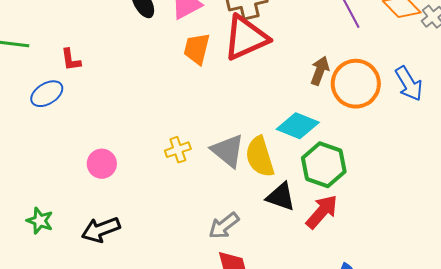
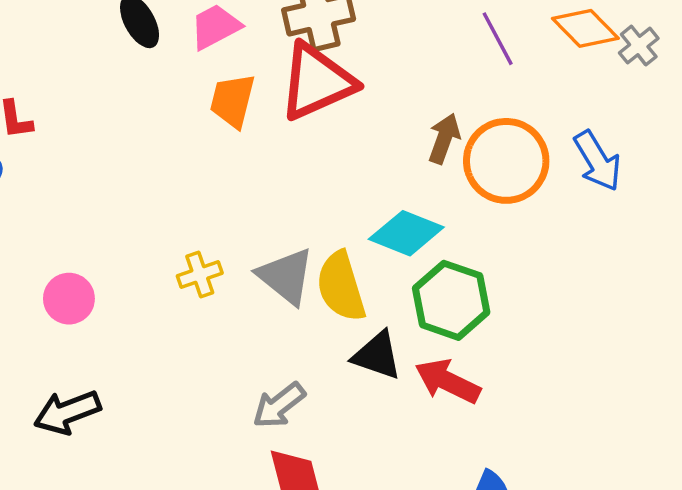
red arrow: (322, 212) -> (448, 381), turned -105

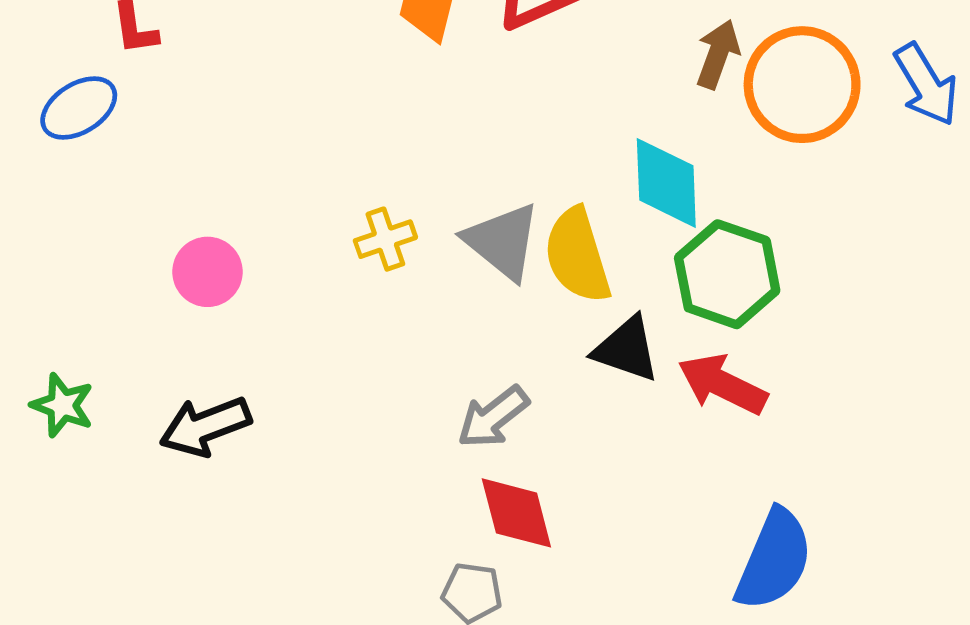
cyan diamond: (406, 233) -> (666, 183), turned 66

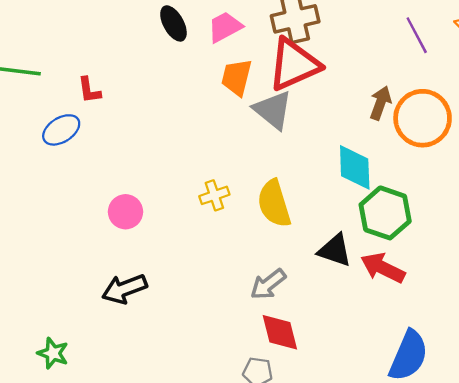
gray triangle: (502, 241) -> (273, 110), moved
yellow semicircle: (577, 255) -> (274, 204), moved
green star: (62, 405) -> (53, 353), moved

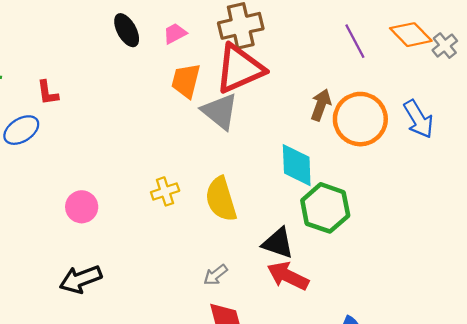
pink trapezoid: (225, 27) -> (175, 33), size x0.7
red arrow: (383, 268) -> (288, 276), moved
gray arrow: (268, 284) -> (215, 275), size x0.7

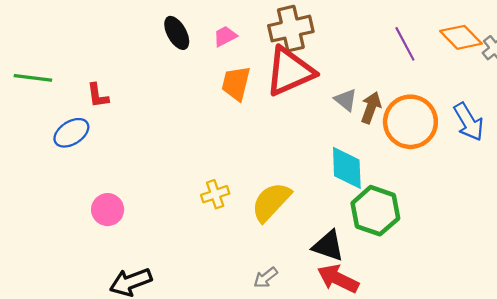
gray triangle: (220, 111) -> (346, 100), moved, size x0.6
yellow semicircle: (221, 199) -> (271, 202), turned 60
pink circle: (82, 207) -> (108, 210), moved

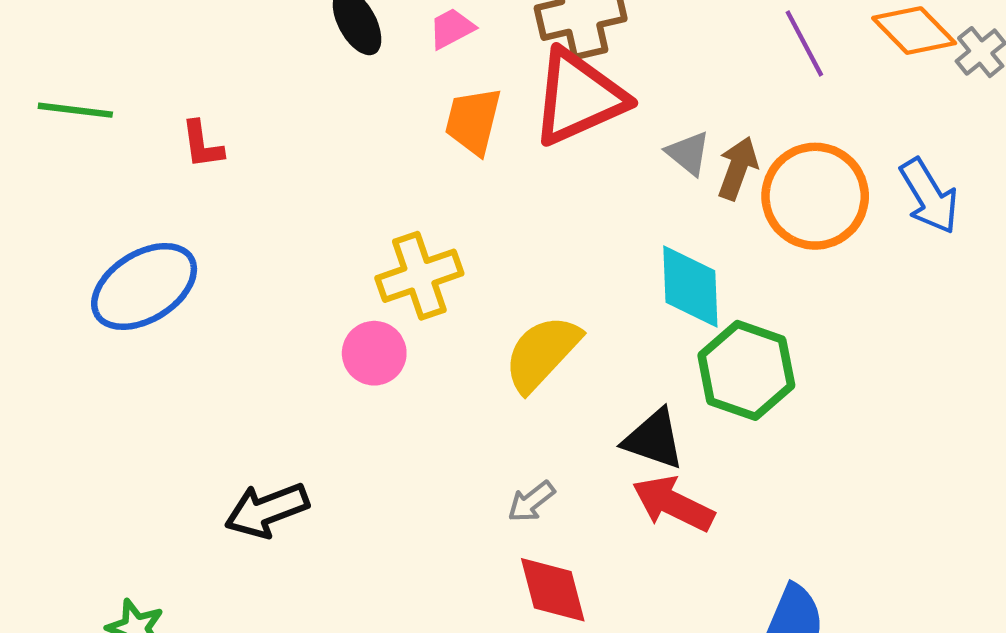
blue ellipse: (71, 133) -> (144, 286), moved, size x1.5
yellow cross: (215, 194) -> (419, 276), moved, size x1.5
pink circle: (108, 210) -> (374, 353), moved

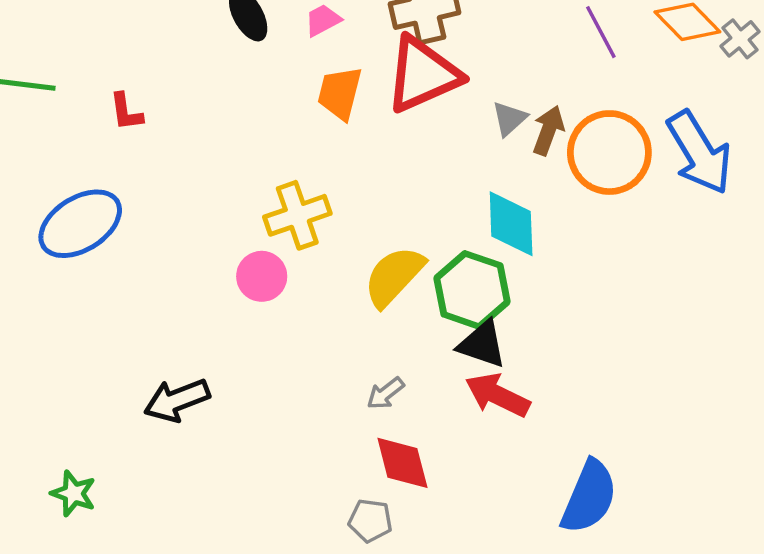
gray triangle: (688, 153) -> (509, 119), turned 39
blue arrow: (929, 196) -> (699, 153), size x1.4
green hexagon: (746, 370) -> (472, 290), moved

